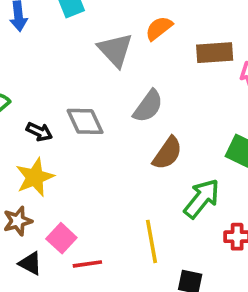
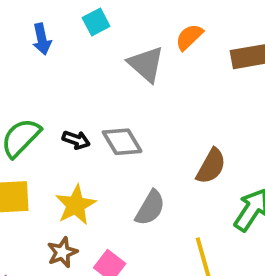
gray semicircle: (148, 106) -> (150, 208), moved
black arrow: (39, 132) -> (76, 140), moved

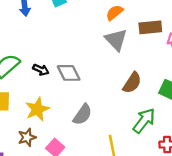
gray triangle: (146, 64) -> (116, 40), moved
brown semicircle: (211, 166) -> (132, 83), moved

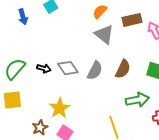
yellow star: (37, 109) -> (60, 108), moved
gray semicircle: (83, 115) -> (95, 71), moved
green arrow: (144, 121) -> (137, 100), turned 50

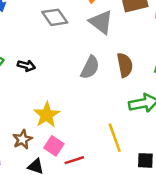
gray diamond: (68, 68) -> (55, 17), moved
brown semicircle: (123, 69) -> (125, 65), turned -36

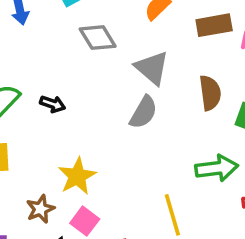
gray triangle: (101, 22) -> (152, 68), moved
brown semicircle: (125, 65) -> (210, 93), moved

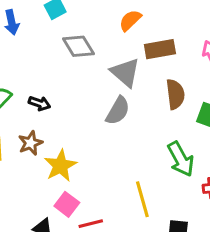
brown rectangle: (214, 25) -> (160, 49), moved
green arrow: (217, 168) -> (181, 159), turned 68
brown star: (40, 209) -> (30, 143), moved

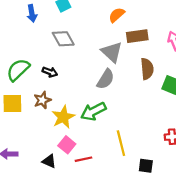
gray diamond: (78, 46) -> (63, 39), moved
green arrow: (181, 159) -> (93, 111), moved, turned 90

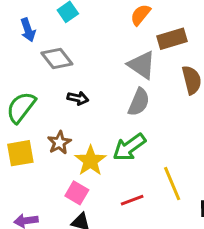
gray diamond: (63, 39) -> (57, 59), moved
black arrow: (50, 72) -> (78, 98), moved
pink square: (67, 145) -> (77, 193), moved
red line: (83, 159) -> (132, 200), moved

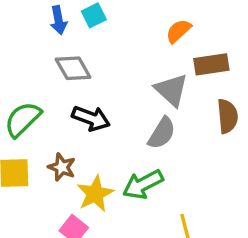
blue arrow: (28, 30) -> (59, 20), moved
black arrow: (78, 98) -> (91, 118), size x1.5
brown star: (59, 143) -> (62, 167), turned -30

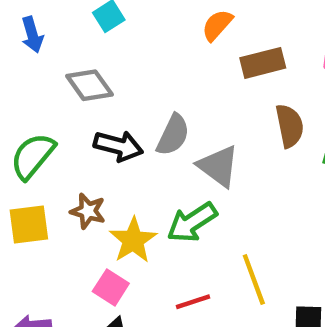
blue arrow: (59, 20) -> (32, 35), moved
gray triangle: (171, 90) -> (218, 166), moved
gray semicircle: (162, 133) -> (173, 135), moved

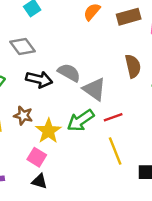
brown rectangle: (263, 63) -> (129, 17), moved
gray semicircle: (173, 135) -> (69, 73), turned -85
red line: (193, 302) -> (113, 117), moved

